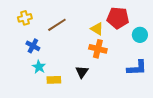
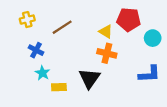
black triangle: (82, 72) -> (89, 78), size x1.5

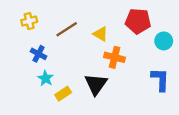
yellow triangle: (106, 32) -> (101, 34), moved
blue L-shape: (149, 74) -> (160, 80), turned -85
yellow rectangle: (59, 87) -> (63, 94), turned -32

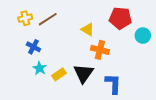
brown line: (67, 29) -> (48, 19), moved
blue L-shape: (160, 80) -> (113, 84), moved
yellow rectangle: (63, 94) -> (59, 74), moved

